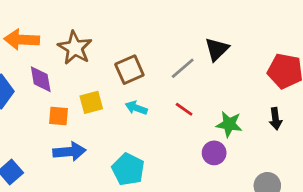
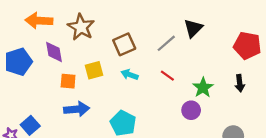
green star: (229, 124) -> (203, 88), turned 30

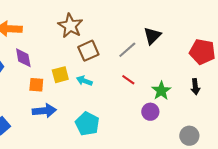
brown star: (81, 27) -> (70, 26), moved
cyan arrow: (130, 75) -> (84, 81), moved

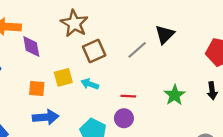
purple diamond: (23, 58) -> (31, 47), moved
red line: (128, 80) -> (128, 96), moved, turned -32
purple circle: (150, 112) -> (124, 118), moved

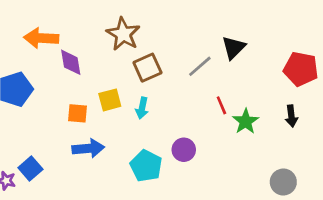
cyan arrow: (90, 84) -> (142, 108), turned -98
red line: (128, 96) -> (221, 105), moved, turned 64

